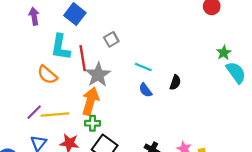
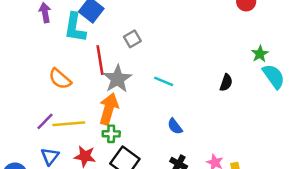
cyan L-shape: (61, 47) -> (75, 28), moved
cyan line: (143, 67) -> (164, 81), moved
black semicircle: (175, 82) -> (226, 83), moved
blue semicircle: (145, 90) -> (175, 126), moved

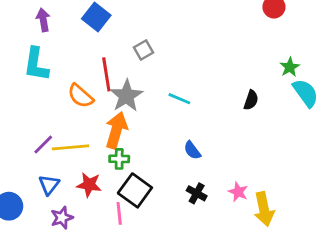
cyan L-shape: (75, 28) -> (36, 64), moved
orange semicircle: (60, 79) -> (80, 96), moved

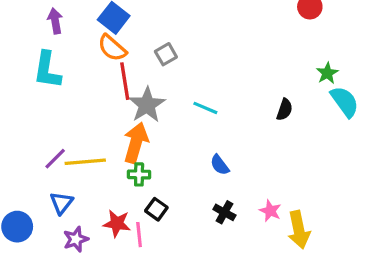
orange semicircle: (80, 96) -> (112, 48), moved
red star: (89, 185) -> (117, 223), moved
black square: (135, 190) -> (156, 209), size x0.6

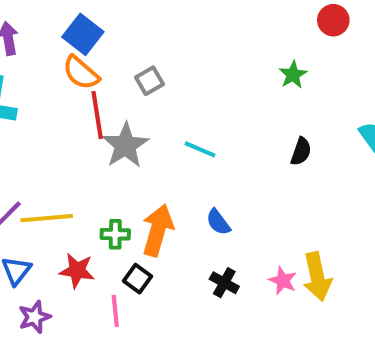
green star: (327, 73) -> (293, 75), moved
orange arrow: (136, 143) -> (158, 230), moved
red star: (117, 223) -> (77, 271), moved
yellow arrow: (299, 230) -> (317, 277), moved

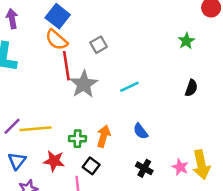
cyan line: (200, 149) -> (129, 87), turned -48
orange arrow: (158, 230) -> (103, 136), size x0.7

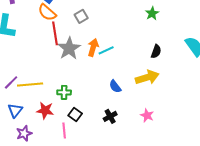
orange arrow: (103, 136) -> (93, 47), moved
yellow arrow: (201, 165) -> (147, 77), moved, turned -95
black cross: (144, 168) -> (110, 116), moved, turned 32

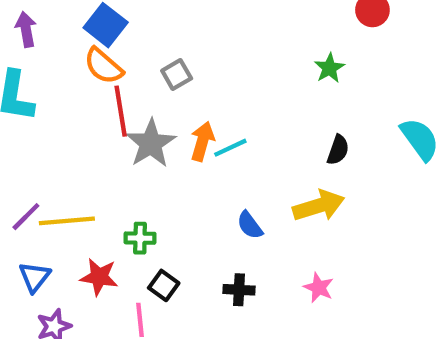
black cross: (110, 116) -> (239, 290), turned 32

